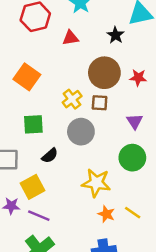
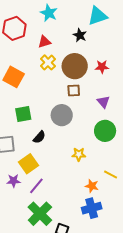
yellow cross: (72, 99) -> (48, 62), moved
yellow star: (96, 183) -> (79, 154), size x0.6
orange star: (106, 214) -> (92, 186), moved
purple line: (39, 216) -> (36, 186), turned -66

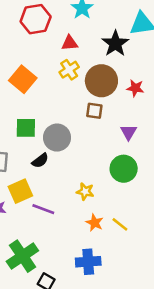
black star: (80, 35) -> (115, 44), size x1.5
gray circle: (62, 115) -> (57, 138), moved
purple line: (36, 186) -> (43, 209), moved, turned 60
orange star: (92, 186) -> (95, 223), moved

